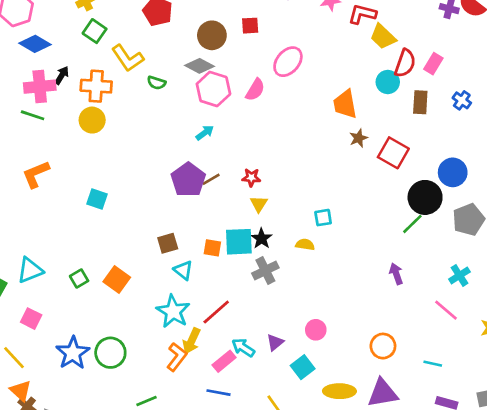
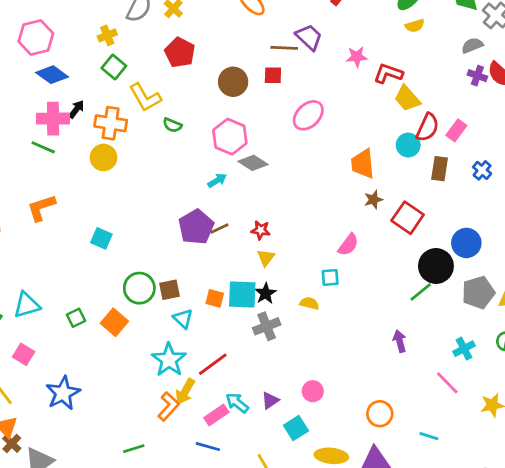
gray diamond: (200, 66) -> (253, 163), moved
pink semicircle: (255, 90) -> (348, 245), moved
green circle: (110, 353) -> (139, 288), moved

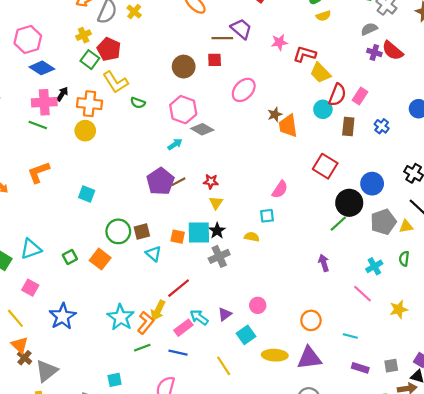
red pentagon: (180, 52) -> (109, 49), moved
brown star: (373, 200) -> (275, 114), moved
cyan star: (169, 360) -> (121, 317), moved
green line: (134, 449) -> (142, 348), moved

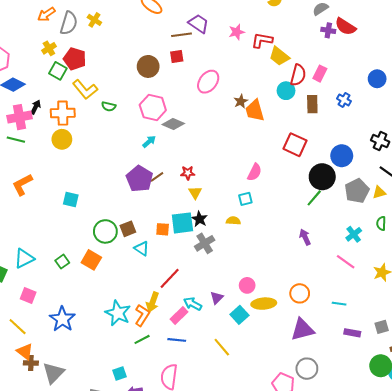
yellow ellipse: (275, 355) -> (264, 304), moved
brown cross: (24, 358) -> (31, 363), turned -32

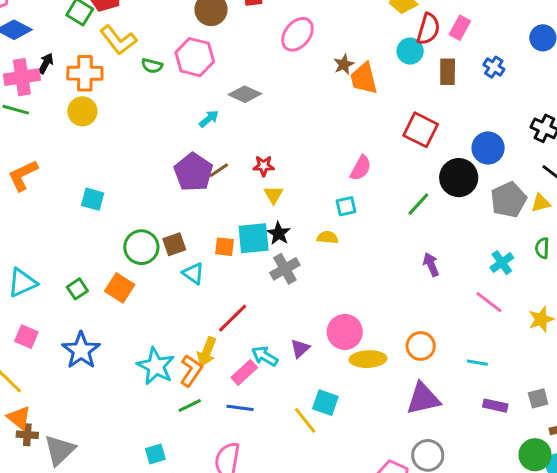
pink hexagon: (153, 108) -> (195, 57), moved
green line: (314, 198) -> (418, 204), moved
pink circle: (247, 285) -> (345, 332), size x1.5
cyan square: (239, 315) -> (325, 403), moved, turned -30
blue star: (62, 319) -> (81, 350), moved

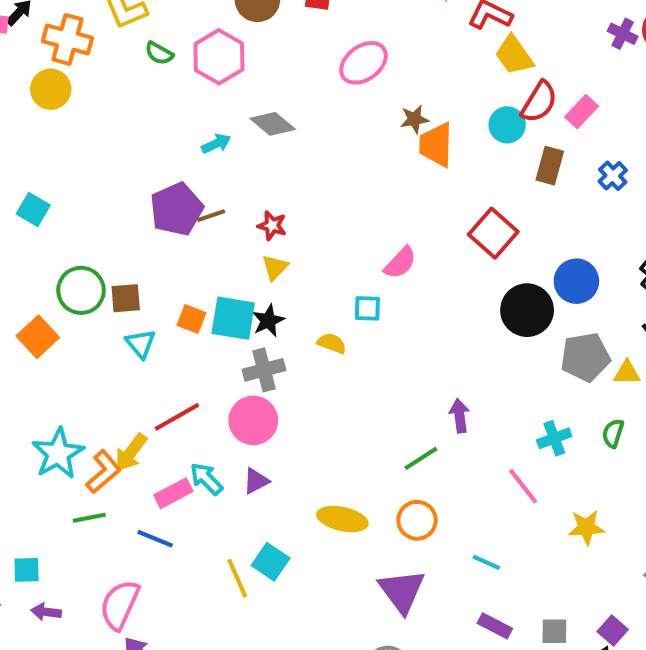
green line: (418, 204) -> (421, 458), moved
pink circle: (345, 332) -> (253, 420), moved
purple triangle: (423, 399) -> (402, 591), turned 51

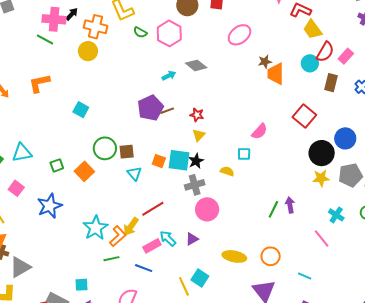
pink circle: (253, 420) -> (207, 209), moved
cyan cross: (554, 438) -> (336, 215), turned -35
green line: (421, 458) -> (273, 209), moved, turned -30
yellow star: (586, 527) -> (321, 178), moved

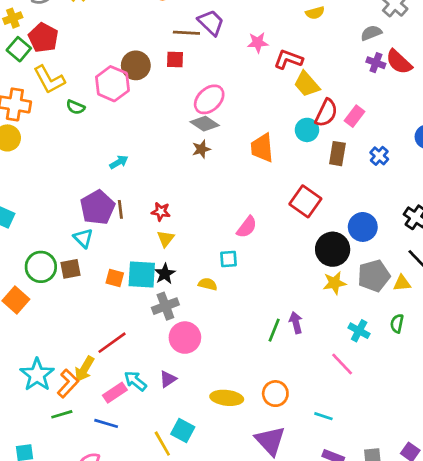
pink hexagon: (169, 33) -> (112, 84), moved
brown star: (265, 62) -> (201, 149), moved
gray diamond: (196, 65) -> (205, 124), moved
brown line: (167, 111) -> (120, 209), turned -72
cyan triangle: (134, 174) -> (83, 238), moved

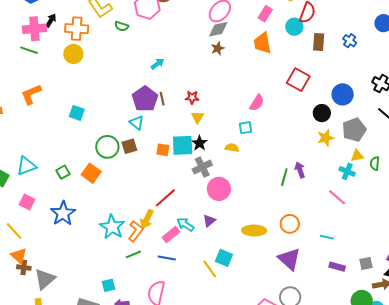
pink rectangle: (354, 116) -> (265, 14), moved
gray diamond: (205, 124) -> (218, 29), turned -40
black circle: (333, 249) -> (322, 113), size x0.7
yellow triangle: (402, 283) -> (357, 156), moved

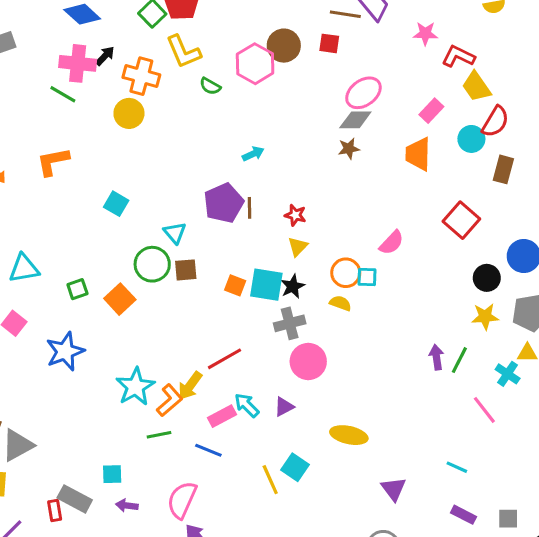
cyan triangle: (137, 123) -> (175, 233), moved
green line: (284, 177) -> (459, 360), moved
orange circle: (290, 224) -> (346, 273), moved
purple triangle: (289, 259) -> (394, 489), size x0.7

